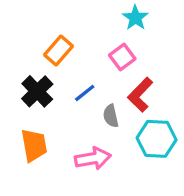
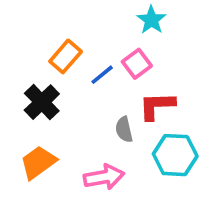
blue line: (85, 93) -> (102, 75), moved
red L-shape: (140, 95) -> (157, 106), turned 44
orange trapezoid: (34, 145) -> (38, 162), turned -116

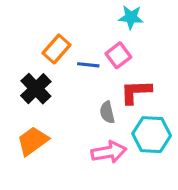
cyan star: (151, 20) -> (131, 17), turned -30
blue line: (102, 75) -> (88, 65), turned 45
pink arrow: (104, 177) -> (109, 152), moved

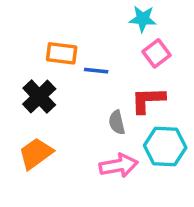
orange rectangle: (57, 49) -> (62, 53), turned 56
pink square: (118, 55) -> (157, 53), moved

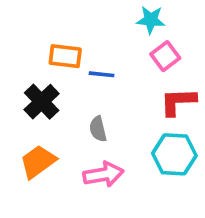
red L-shape: (148, 100) -> (178, 102), moved
gray semicircle: (117, 122) -> (98, 129), moved
pink arrow: (119, 166) -> (103, 174), moved

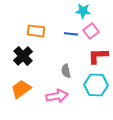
blue line: (102, 74) -> (71, 34), moved
gray semicircle: (98, 129) -> (66, 71), moved

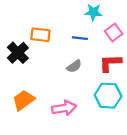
pink square: (91, 31) -> (114, 33), moved
black cross: (23, 56) -> (18, 53), moved
gray semicircle: (66, 71) -> (74, 66), moved, turned -112

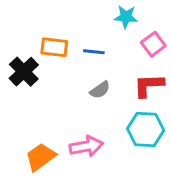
blue line: (80, 38) -> (94, 52), moved
orange trapezoid: (23, 100) -> (41, 157), moved

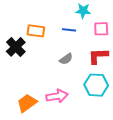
pink square: (153, 44) -> (101, 29), turned 35
blue line: (94, 52) -> (69, 30), moved

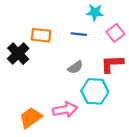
pink square: (101, 29) -> (115, 33), turned -35
cyan hexagon: (96, 85) -> (95, 91), moved

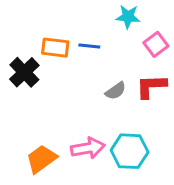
blue line: (79, 34) -> (89, 46), moved
gray semicircle: (75, 67) -> (116, 91), moved
cyan hexagon: (95, 91) -> (130, 151), moved

